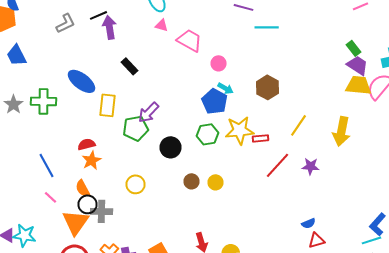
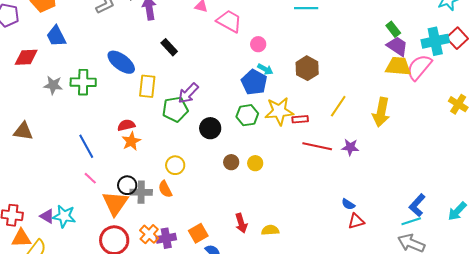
gray star: (14, 104) -> (53, 85), turned -30
red line: (278, 165) -> (317, 146), turned 60
orange semicircle: (82, 188) -> (165, 189), moved
blue semicircle: (308, 223) -> (348, 204), turned 56

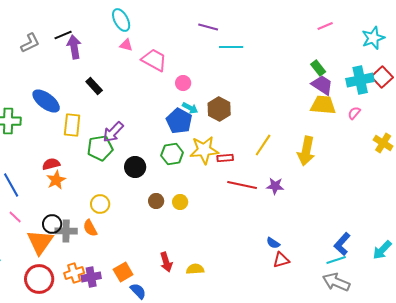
pink semicircle: (419, 67) -> (354, 113), moved, size x0.5
brown hexagon: (307, 68) -> (219, 109), moved
orange cross: (149, 234) -> (74, 273), turned 30

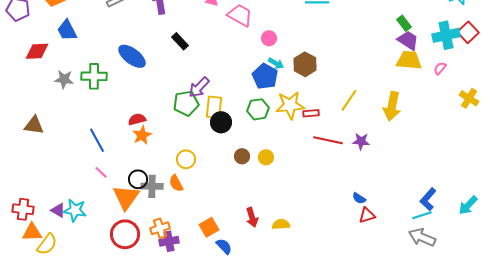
yellow rectangle: (72, 125) -> (214, 107), moved
purple cross: (91, 277) -> (169, 241), moved

